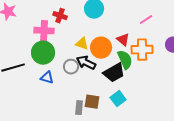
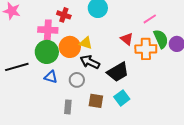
orange circle: (101, 48) -> (70, 47), moved
green semicircle: (125, 60) -> (161, 39), moved
gray circle: (71, 67) -> (77, 80), moved
gray rectangle: (79, 108) -> (68, 107), moved

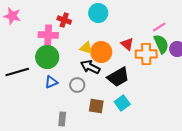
pink line: (150, 19) -> (159, 27), moved
orange circle: (70, 47) -> (101, 52), moved
blue triangle: (51, 77) -> (51, 82), turned -40
gray rectangle: (68, 107) -> (62, 119), moved

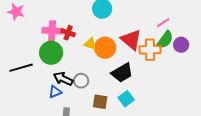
red cross: (64, 20) -> (68, 33), moved
red triangle: (127, 44) -> (131, 40), size x1.6
green semicircle: (161, 44) -> (165, 40), turned 60
black arrow: (90, 67) -> (63, 79), moved
blue triangle: (51, 82) -> (55, 92), moved

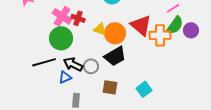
pink cross: (52, 31) -> (62, 16), turned 30
black line: (21, 68) -> (44, 62), moved
black trapezoid: (122, 73) -> (115, 56), moved
cyan square: (126, 99) -> (144, 89), moved

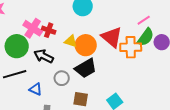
green circle: (61, 38) -> (17, 46), moved
black arrow: (73, 64) -> (44, 56), moved
blue triangle: (65, 77) -> (36, 89), turned 48

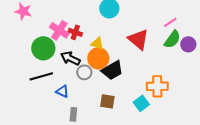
orange circle: (86, 45) -> (98, 58), moved
orange cross: (131, 47) -> (157, 86), moved
gray circle: (62, 78) -> (84, 72), moved

